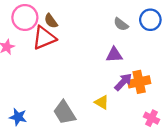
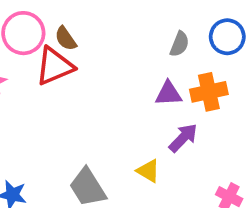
gray semicircle: (121, 24) -> (179, 44), turned -105
orange cross: (139, 82) -> (209, 92), moved

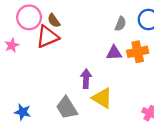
purple arrow: (183, 138) -> (86, 79), moved, turned -42
yellow triangle: (148, 171) -> (102, 98), size x1.5

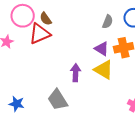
purple triangle: (114, 53) -> (102, 49), turned 35
yellow triangle: (102, 98) -> (104, 70), moved

